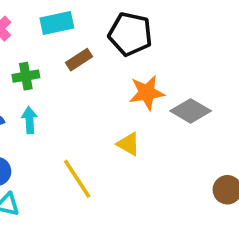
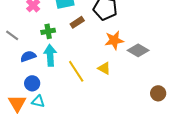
cyan arrow: (29, 120) -> (50, 55), size x1.5
yellow line: (77, 179) -> (76, 71), moved

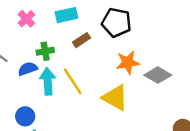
blue semicircle: (28, 56) -> (28, 69), moved
yellow triangle: (104, 68) -> (115, 98), size x1.6
yellow line: (76, 71) -> (73, 81), moved

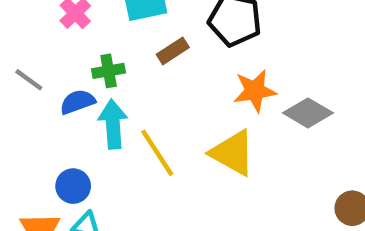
yellow line: (73, 81) -> (157, 153), moved

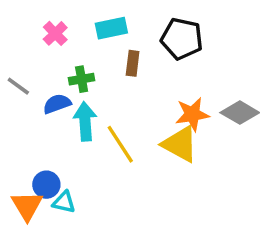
brown rectangle: (173, 51) -> (133, 63), turned -50
orange star: (255, 91) -> (192, 114), moved
blue circle: (73, 186) -> (46, 185), moved

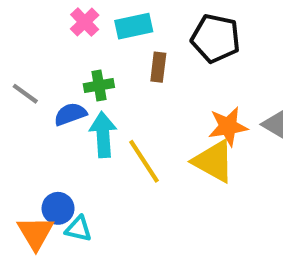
pink cross: (55, 33) -> (85, 22), moved

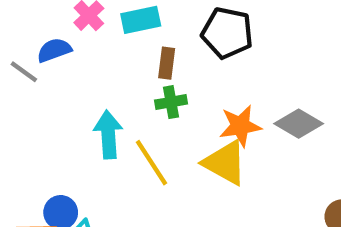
green cross: (99, 86) -> (171, 102), moved
gray line: (25, 94) -> (24, 72), moved
blue semicircle: (70, 114) -> (54, 50), moved

